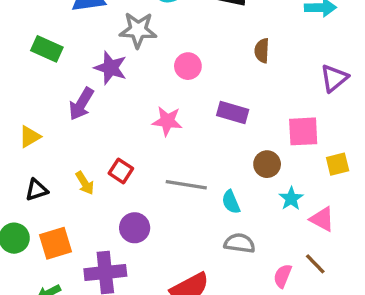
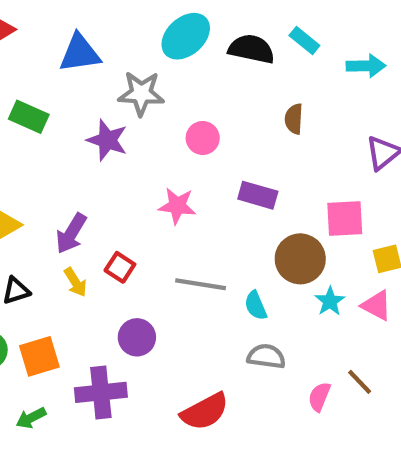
purple arrow: (81, 104) -> (71, 233), moved
brown circle: (267, 164) -> (300, 259), size x1.5
pink triangle: (322, 219) -> (377, 306), moved

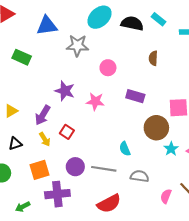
purple star: (107, 140) -> (65, 91), moved
gray line: (201, 284) -> (104, 169), moved
cyan semicircle: (256, 306) -> (125, 149), moved
orange square: (39, 356) -> (39, 170), moved

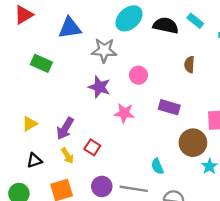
purple star: (65, 91) -> (99, 87), moved

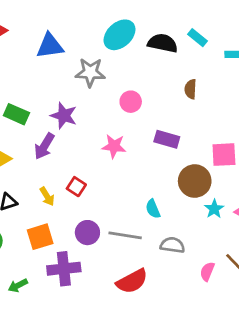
green rectangle: (41, 63) -> (16, 114), moved
purple star: (99, 87) -> (64, 116), moved
purple arrow: (65, 128) -> (44, 146), moved

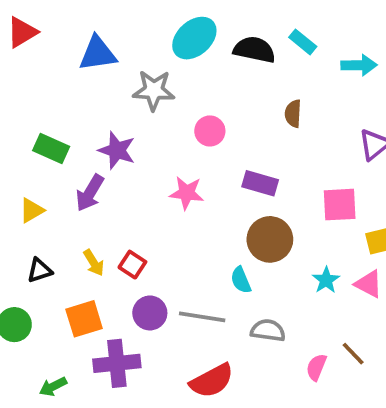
brown circle: (195, 181) -> (270, 239), moved
red square: (76, 187) -> (132, 265), moved

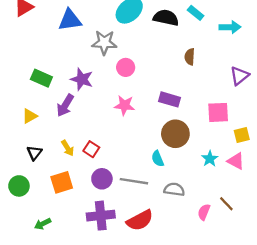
pink circle: (210, 131) -> (126, 67), moved
black triangle: (39, 270) -> (34, 153), turned -35
purple cross: (117, 363) -> (101, 216), moved

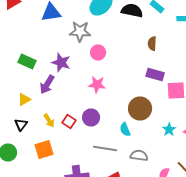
purple rectangle: (169, 99) -> (155, 74), moved
yellow triangle: (30, 116) -> (24, 100), moved
purple circle: (102, 179) -> (91, 118), moved

